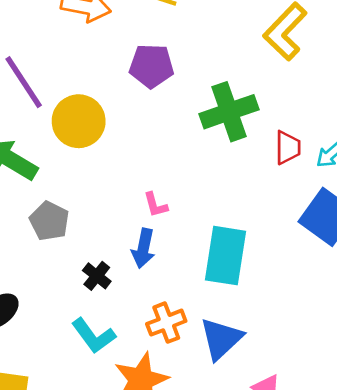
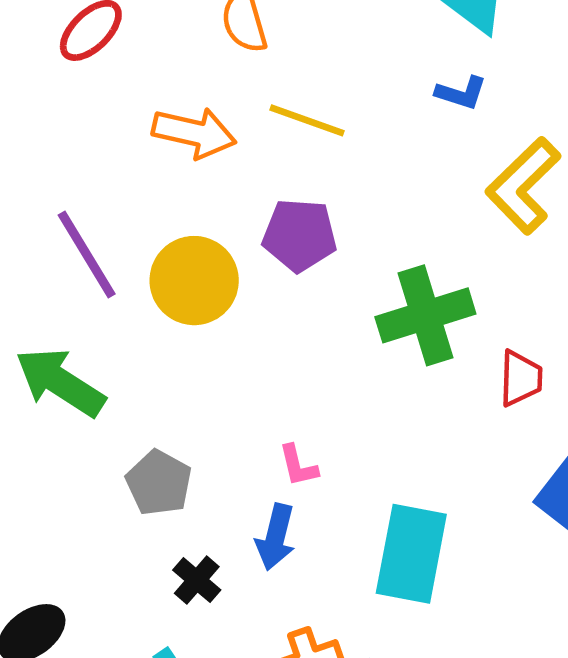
yellow circle: (79, 121) -> (194, 281), moved
gray pentagon: (49, 221) -> (159, 483), moved

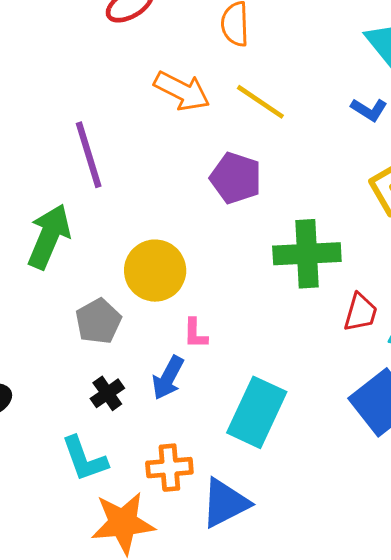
yellow circle: (194, 281) -> (155, 271), moved
green arrow: (60, 382) -> (49, 236), turned 66

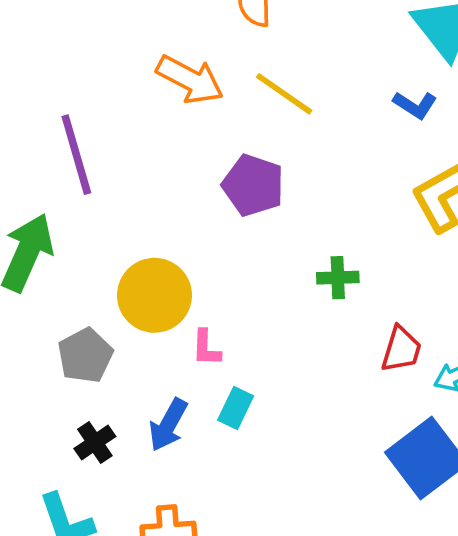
green cross: (307, 254) -> (338, 278), size x0.5
pink L-shape: (195, 333) -> (206, 348), moved
cyan rectangle: (257, 412) -> (236, 408), moved, size x0.5

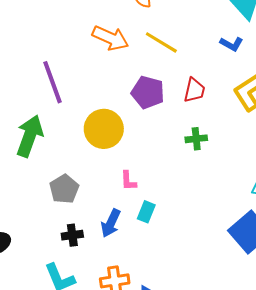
yellow circle: (154, 295) -> (104, 129), moved
red trapezoid: (401, 349) -> (194, 90), moved
black cross: (95, 442) -> (72, 235), turned 30

